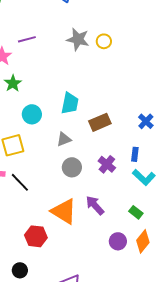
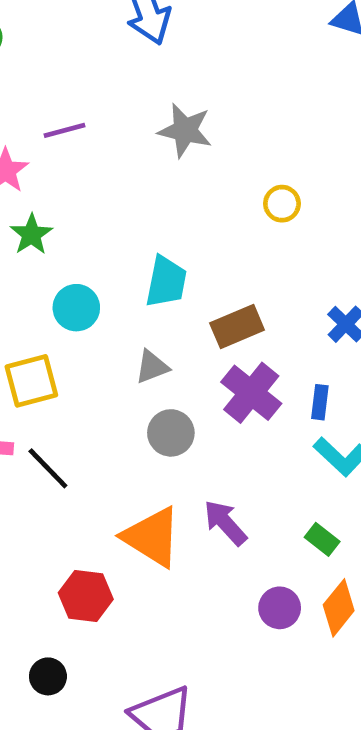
yellow circle: (104, 41) -> (282, 204), moved
purple cross: (107, 164) -> (251, 393), moved, size x1.4

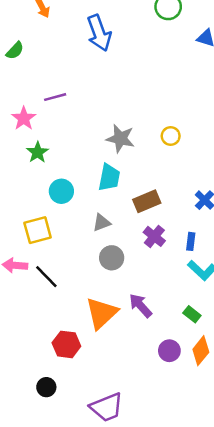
gray star: (185, 130) -> (120, 139), moved
purple cross: (251, 393) -> (154, 236), size x0.7
orange triangle: (152, 537) -> (102, 313), turned 45

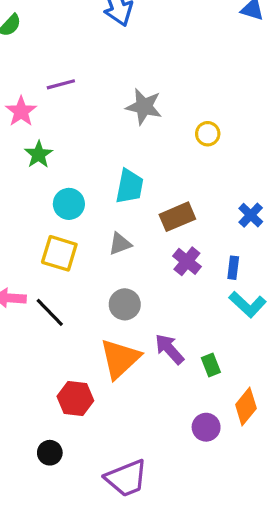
gray star: (120, 139) -> (144, 107), moved
yellow square: (38, 230) -> (59, 253), moved, turned 32
gray circle: (112, 258) -> (125, 304), moved
green rectangle: (192, 314) -> (211, 365), moved, turned 30
purple circle: (169, 351) -> (206, 427), moved

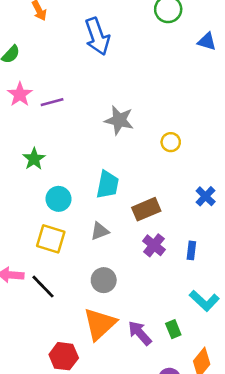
pink star: (21, 111) -> (20, 94), moved
blue cross: (251, 215) -> (206, 196), moved
cyan L-shape: (248, 304) -> (204, 301), moved
purple arrow: (169, 349) -> (140, 333), moved

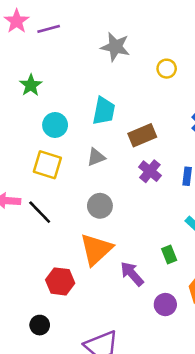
purple arrow: (140, 333) -> (132, 274), moved

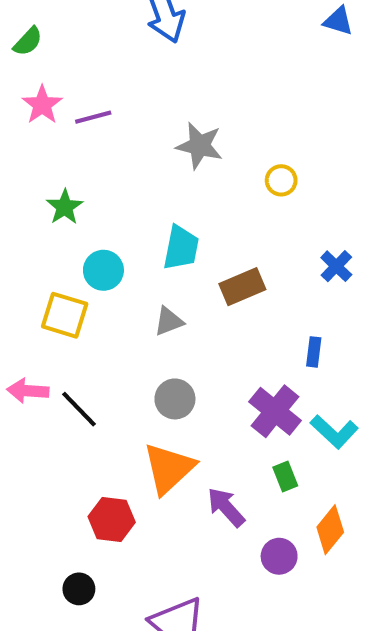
yellow square: (47, 165) -> (65, 315), moved
purple cross: (150, 171) -> (275, 411), moved, size x1.4

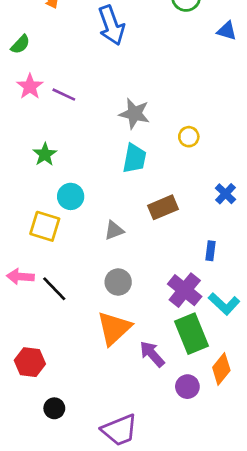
purple line: (93, 117) -> (64, 95), turned 40
cyan trapezoid: (181, 248) -> (134, 158), moved
green rectangle: (285, 477) -> (191, 334), size x2.0
red hexagon: (112, 519) -> (30, 362), moved

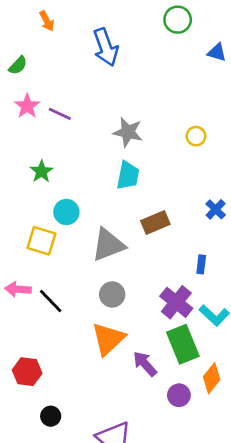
yellow circle: (189, 137) -> (196, 136), moved
gray triangle: (114, 230) -> (108, 245), size x1.8

